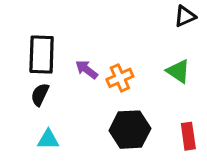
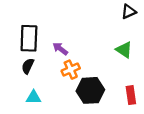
orange cross: (120, 78) -> (71, 70), moved

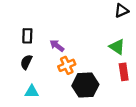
black rectangle: (29, 38) -> (27, 36), size x0.6
red rectangle: (131, 95) -> (124, 72), moved

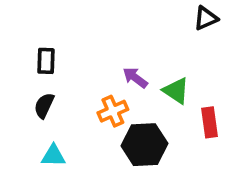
purple arrow: (57, 46) -> (135, 78), moved
green triangle: (117, 47) -> (176, 91), moved

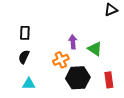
purple arrow: (135, 78) -> (73, 42), turned 48
red rectangle: (209, 122) -> (109, 80), moved

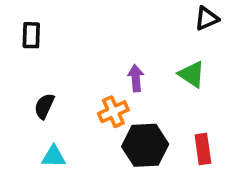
black rectangle: (25, 33) -> (31, 35), moved
green triangle: (95, 49) -> (192, 74), moved

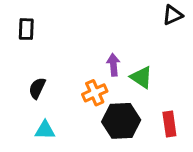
green triangle: (192, 74) -> (141, 77), moved

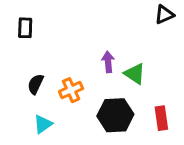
orange cross: (95, 93) -> (71, 90), moved
cyan triangle: (45, 130) -> (43, 124), turned -36

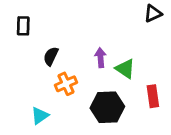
black semicircle: (36, 84) -> (51, 56), moved
red rectangle: (161, 118) -> (153, 96), moved

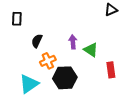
black hexagon: (107, 107) -> (65, 78), moved
cyan triangle: (40, 116) -> (29, 84), size x1.5

